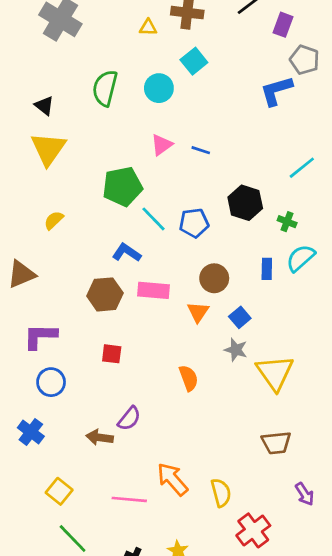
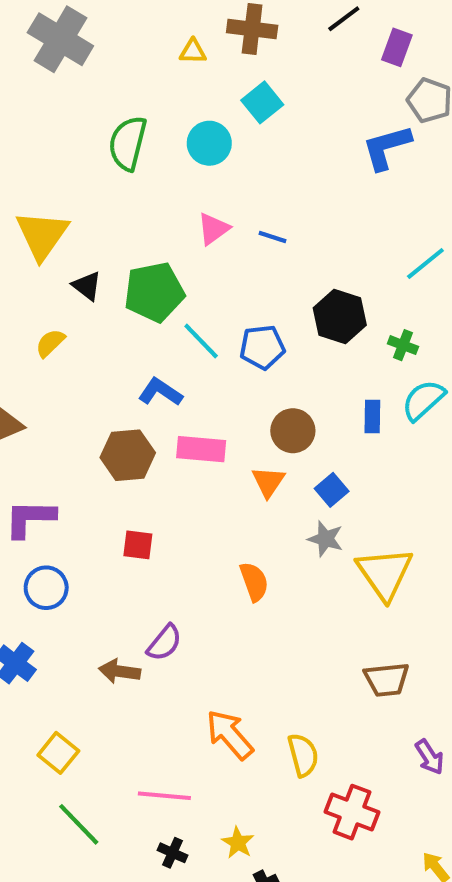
black triangle: (44, 106) -> (87, 286), moved
pink line: (129, 499) -> (164, 796), moved
red cross: (253, 530) -> (352, 812), turned -32

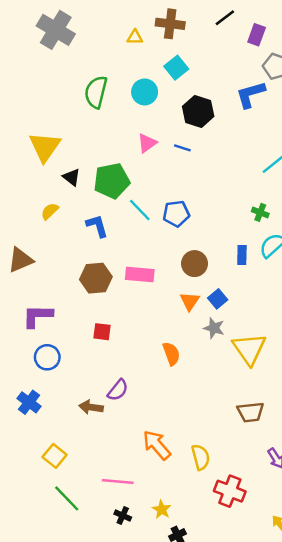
black hexagon: (340, 317) -> (198, 111), moved
blue L-shape: (160, 392) -> (97, 226), moved, turned 40
orange triangle: (268, 482) -> (190, 301), moved

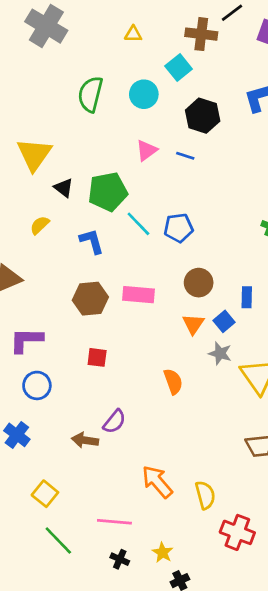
brown cross: (170, 24) -> (201, 34), moved
blue rectangle: (242, 255) -> (247, 297), moved

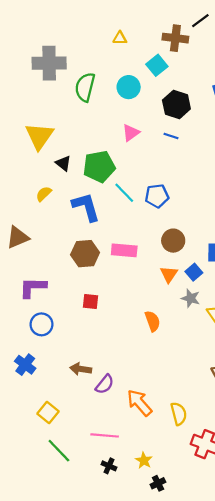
gray cross: (46, 26) -> (49, 63), moved, turned -32
blue line: (185, 156) -> (171, 136), moved
blue L-shape: (92, 241) -> (86, 207), size x1.4
purple semicircle: (114, 422) -> (105, 384), moved

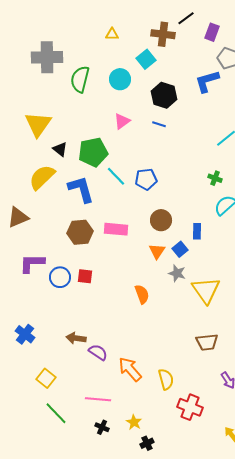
yellow semicircle: (44, 194) -> (42, 177), size x1.8
blue circle: (41, 324) -> (60, 277), moved
purple semicircle: (105, 384) -> (98, 352), turned -96

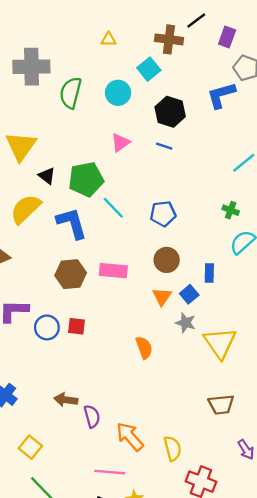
blue pentagon: (146, 179) -> (163, 214), moved
purple semicircle: (98, 352) -> (92, 416), turned 42
pink line: (98, 399) -> (110, 472), moved

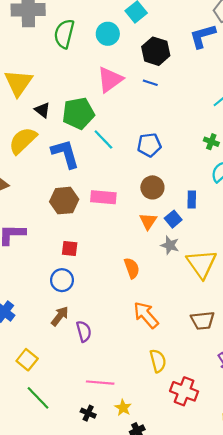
pink triangle: (120, 143) -> (110, 80), size x1.5
blue circle: (47, 327) -> (62, 280), moved
brown arrow: (66, 400) -> (60, 316), turned 120
orange arrow: (130, 437) -> (146, 315), moved

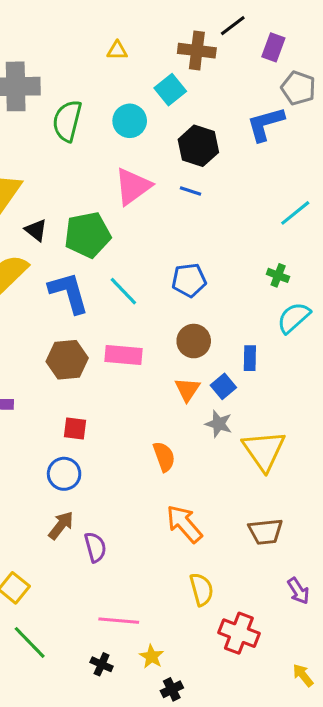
cyan line: (103, 140) -> (123, 291), moved

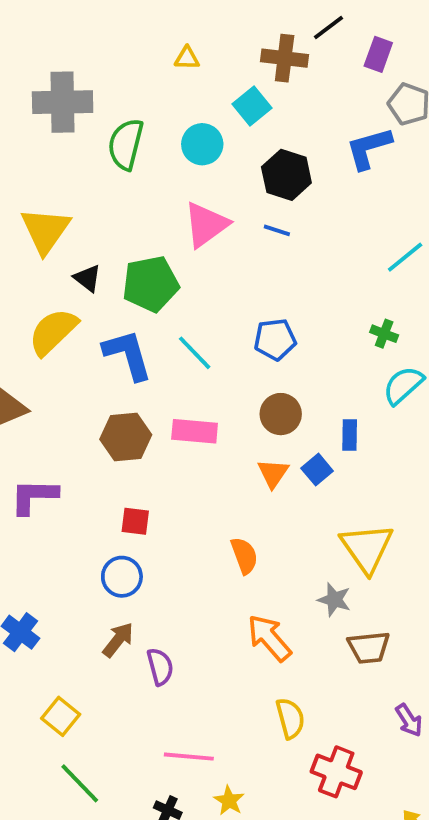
gray star: (219, 424) -> (334, 600), moved

